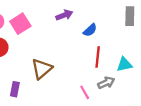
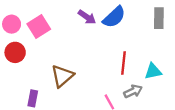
purple arrow: (64, 15) -> (87, 17), turned 56
blue semicircle: (90, 30) -> (114, 17), moved, size x1.5

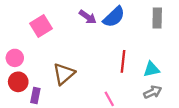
pink circle: (12, 24) -> (15, 58), moved
red circle: (15, 52) -> (18, 82), moved
gray arrow: (133, 91) -> (153, 92), moved

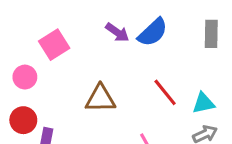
pink circle: (15, 58) -> (25, 77), moved
red line: (123, 61) -> (165, 92), turned -45
brown triangle: (64, 74) -> (100, 99), moved, turned 40

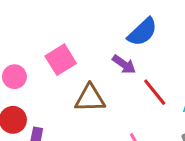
purple arrow: (117, 32) -> (124, 64), moved
pink square: (54, 45) -> (61, 60), moved

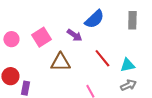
purple arrow: (124, 64) -> (74, 35), moved
pink circle: (14, 77) -> (11, 39), moved

